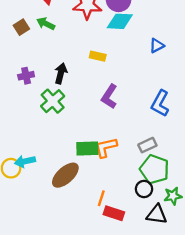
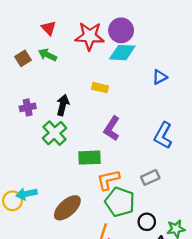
green rectangle: (87, 149) -> (90, 158), moved
green pentagon: (154, 169) -> (120, 202), moved

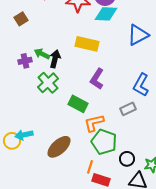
green arrow: (48, 55) -> (42, 54), moved
blue triangle: (160, 77) -> (138, 35), size x1.6
yellow rectangle: (100, 88) -> (87, 44), size x1.6
green rectangle: (90, 158) -> (78, 104), turned 30
gray rectangle: (150, 177) -> (128, 109), moved

